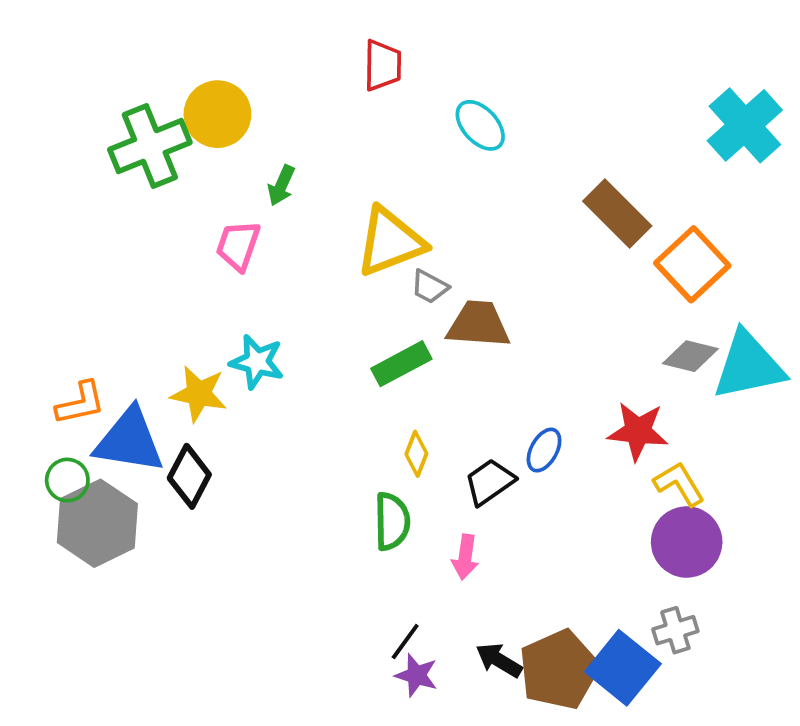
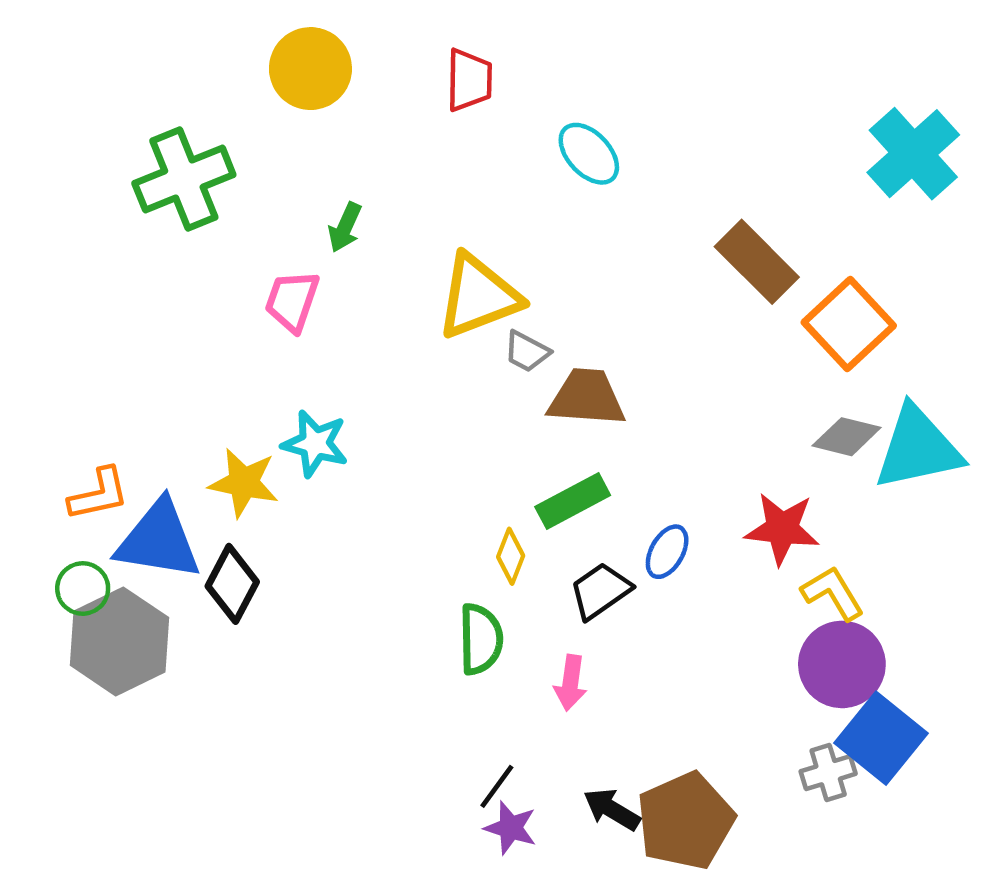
yellow circle: (217, 114) -> (310, 69), moved
green rectangle: (401, 364) -> (573, 501), moved
blue square: (623, 668) -> (881, 738), moved

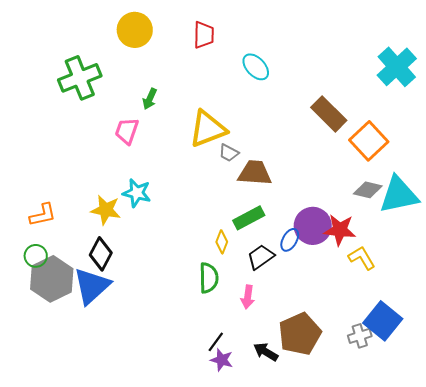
blue triangle: (159, 540) -> (92, 286), moved, turned -51
purple circle: (842, 664) -> (313, 226), moved
brown pentagon: (685, 821) -> (300, 334), moved

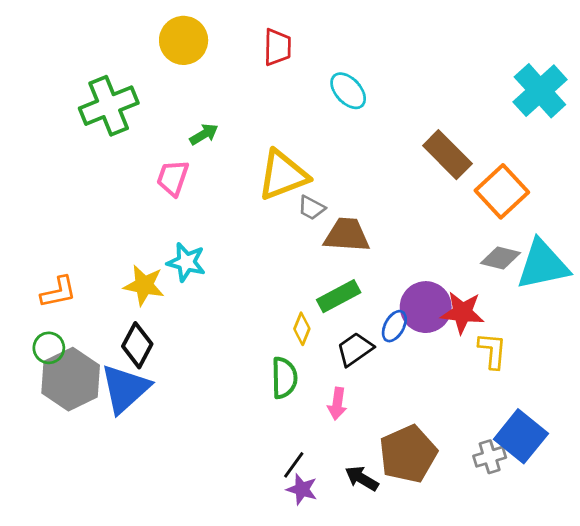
green arrow: (150, 99) -> (204, 134), turned -145
yellow L-shape: (362, 258) -> (492, 351), turned 36

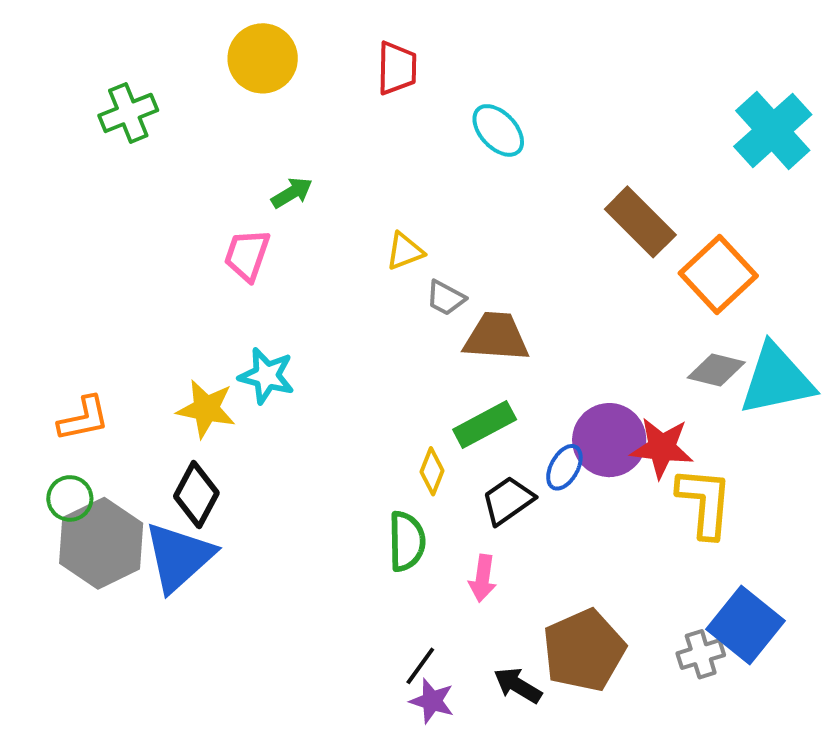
green cross: (109, 106) -> (128, 113), moved, size x0.7
yellow triangle: (283, 175) -> (405, 251), size x0.5
yellow L-shape: (492, 351) -> (705, 502), size x1.4

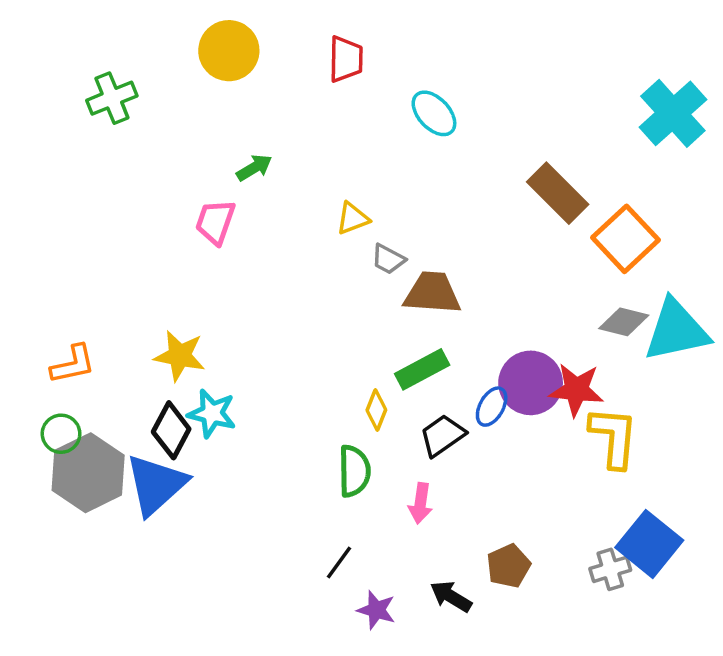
cyan star: (267, 376) -> (212, 413), moved
brown pentagon: (584, 650) -> (509, 566), size x0.6
black line: (420, 666) -> (339, 563), moved

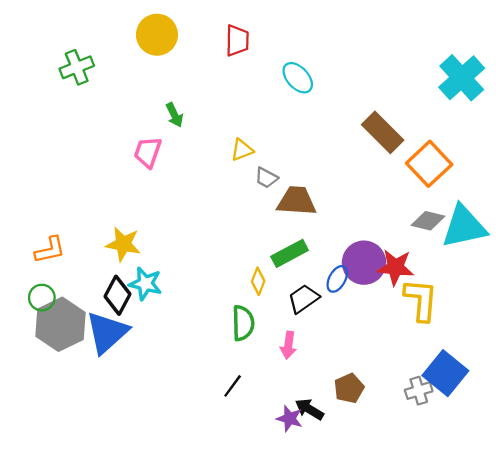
green arrow: (254, 168) -> (174, 115), turned 95
purple star: (376, 610) -> (290, 419), moved

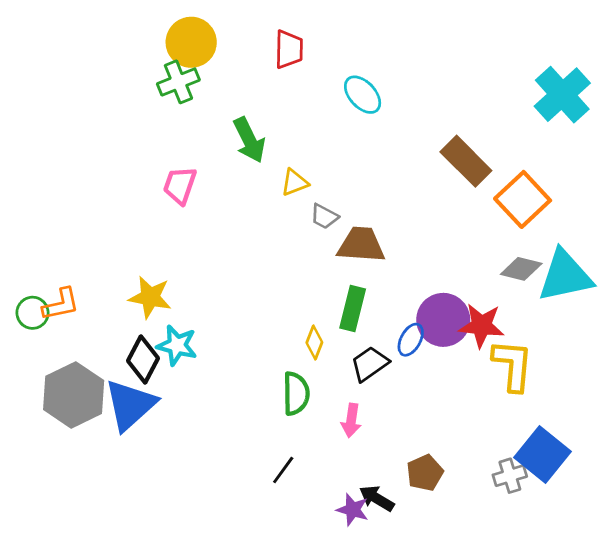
green cross: (77, 67) -> (178, 82), moved
green arrow: (174, 115) -> (249, 140), moved, size x1.5
green rectangle: (290, 253) -> (353, 309), turned -48
green circle: (42, 298) -> (33, 313), moved

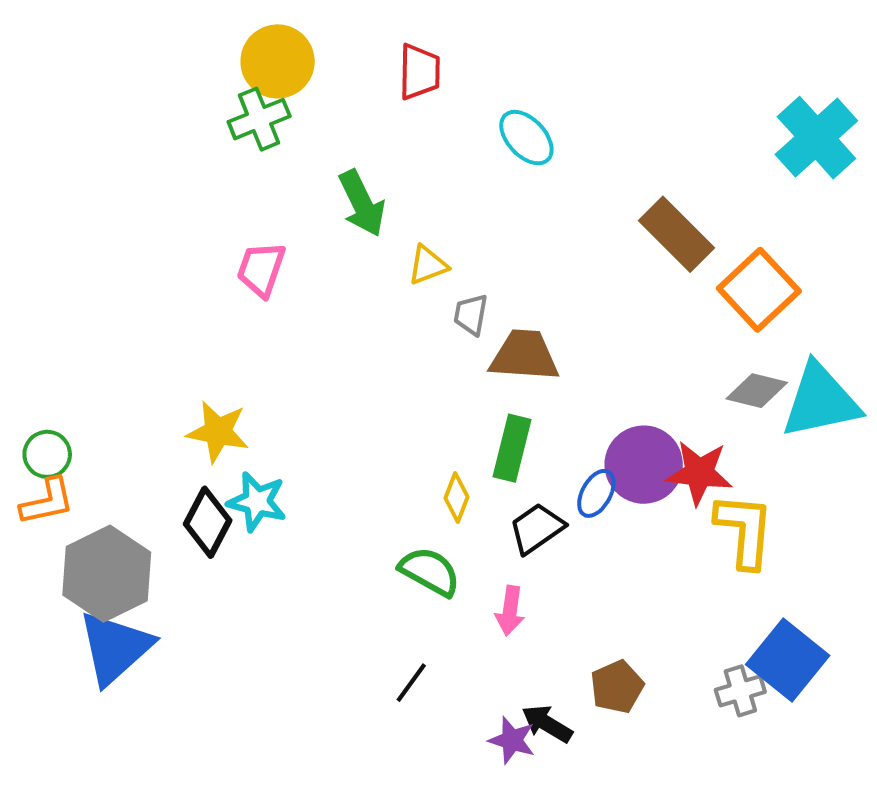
gray trapezoid: (324, 216) -> (471, 314), turned 72
orange L-shape: (61, 304) -> (47, 502), moved
green semicircle: (296, 394) -> (430, 572), turned -60
blue triangle: (130, 405) -> (115, 648), moved

